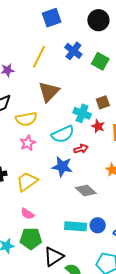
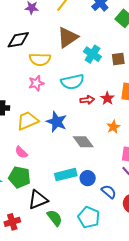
cyan cross: (82, 113) -> (92, 54), moved
red star: (98, 126) -> (107, 98), moved
blue star: (62, 167) -> (57, 122), moved
cyan rectangle: (76, 226) -> (66, 175), turned -30

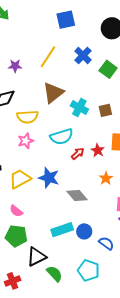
red arrow: (87, 100) -> (78, 154), turned -32

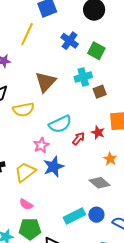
yellow line: (48, 57) -> (27, 34), moved
cyan cross: (79, 107) -> (83, 77), moved, turned -36
pink star: (26, 141) -> (41, 145), moved
blue star: (49, 178) -> (54, 167), turned -30
gray diamond: (77, 196) -> (100, 183), moved

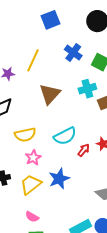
yellow line: (27, 34) -> (33, 60), moved
yellow semicircle: (24, 110) -> (25, 135), moved
pink star: (41, 145) -> (33, 158), moved

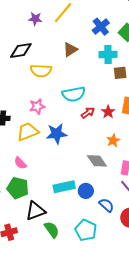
blue cross: (73, 53) -> (101, 27), moved
brown triangle: (50, 94) -> (70, 50), size x0.7
yellow semicircle: (25, 135) -> (41, 71), moved

